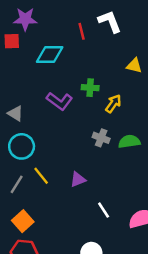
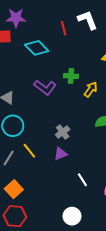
cyan diamond: (50, 55) -> (37, 48), turned 45
gray cross: (101, 138) -> (63, 132), moved, turned 32

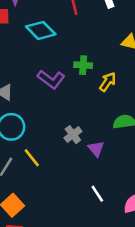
purple triangle: (61, 154) -> (96, 149), moved, turned -48

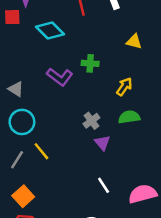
yellow arrow: (108, 82) -> (124, 87), moved
gray cross: (73, 135) -> (91, 121), moved

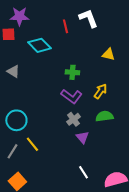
purple L-shape: (60, 77) -> (71, 96), moved
gray triangle: (16, 89) -> (13, 71), moved

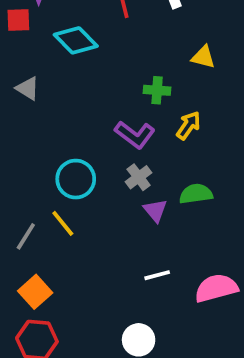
green cross: (72, 72) -> (157, 90), moved
green semicircle: (104, 116) -> (196, 194), moved
cyan circle: (16, 120) -> (76, 179), moved
white line: (83, 172) -> (157, 275), turned -72

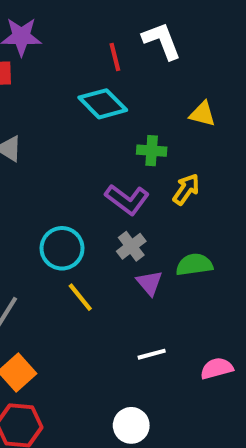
cyan diamond: (76, 40) -> (103, 104), moved
yellow line: (63, 223) -> (80, 297), moved
pink semicircle: (216, 288) -> (217, 368), size x0.7

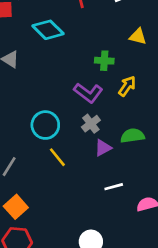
cyan diamond: (103, 104) -> (48, 30), moved
purple triangle: (150, 283) -> (103, 148), turned 42
white line: (152, 354) -> (114, 187), moved

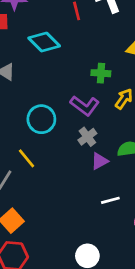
cyan circle: (45, 125) -> (41, 119), moved
yellow line: (57, 157) -> (26, 158), moved

